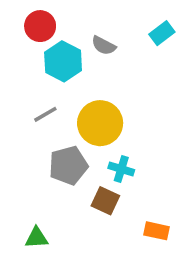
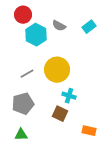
cyan rectangle: (162, 33) -> (89, 27), moved
gray line: (45, 114) -> (27, 74), moved
gray pentagon: (68, 165) -> (23, 104), moved

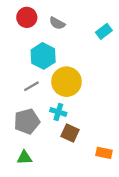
gray semicircle: (59, 26) -> (57, 23), moved
cyan hexagon: (36, 35) -> (43, 56), moved
cyan cross: (69, 96) -> (58, 112), moved

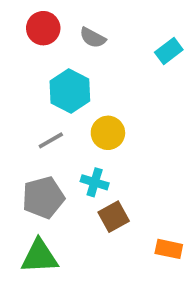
yellow circle: (67, 82) -> (108, 133), size x0.7
brown square: (70, 133) -> (114, 217), turned 36
green triangle: (24, 158) -> (39, 257), size x1.5

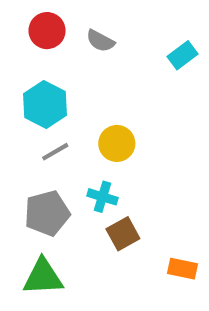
cyan hexagon: (70, 91) -> (45, 104), moved

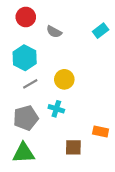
gray semicircle: (100, 41) -> (54, 32), moved
brown square: (123, 234) -> (73, 147), moved, turned 30
orange rectangle: (182, 269) -> (101, 131), moved

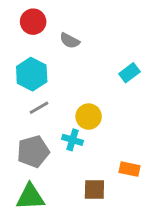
cyan rectangle: (101, 31) -> (129, 73), moved
yellow circle: (64, 79) -> (89, 117), moved

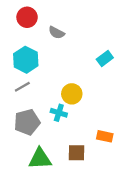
gray line: (39, 108) -> (22, 87), moved
green triangle: (30, 197) -> (40, 159), moved

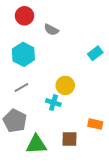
gray line: (22, 87) -> (21, 88), moved
gray pentagon: (27, 122) -> (15, 121), moved, turned -30

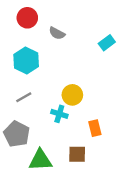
cyan rectangle: (95, 53) -> (107, 43), moved
orange rectangle: (95, 124) -> (95, 128), moved, turned 64

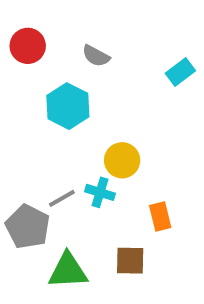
red circle: (27, 18) -> (28, 46), moved
cyan hexagon: (26, 60) -> (68, 106), moved
gray line: (24, 97) -> (62, 198), moved

